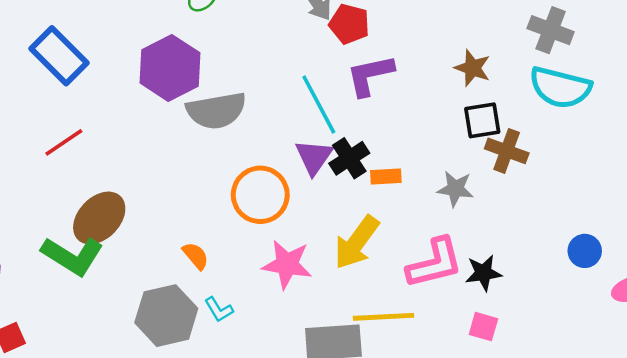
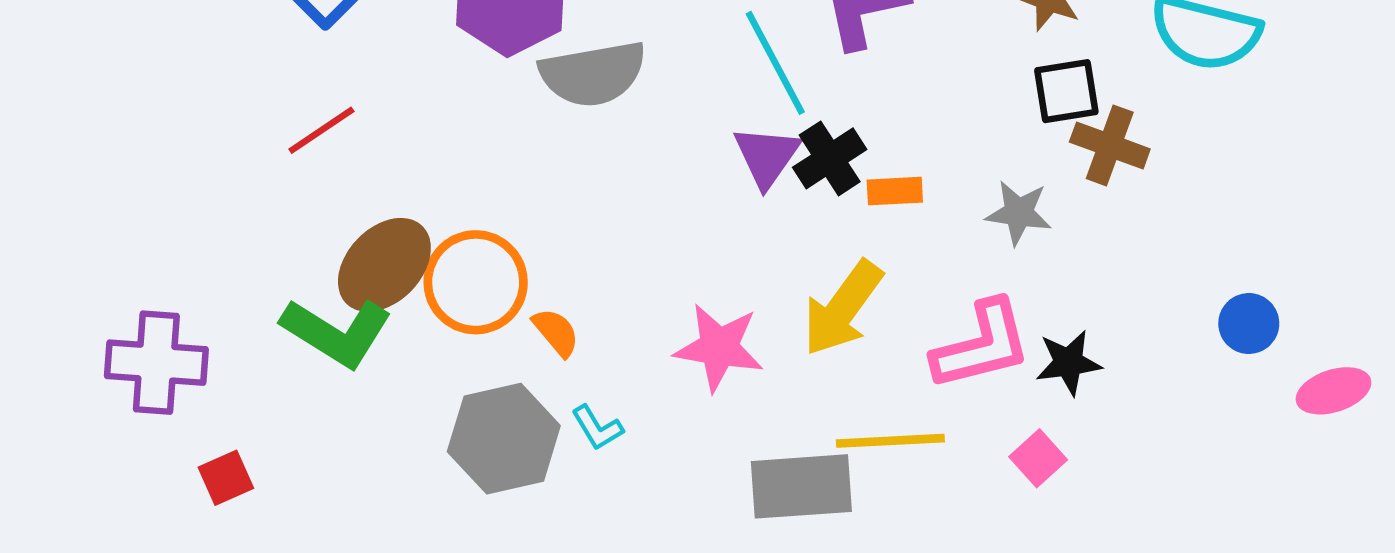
orange circle: (260, 195) -> (476, 282), moved
pink square: (483, 327) -> (1038, 458), moved, turned 32

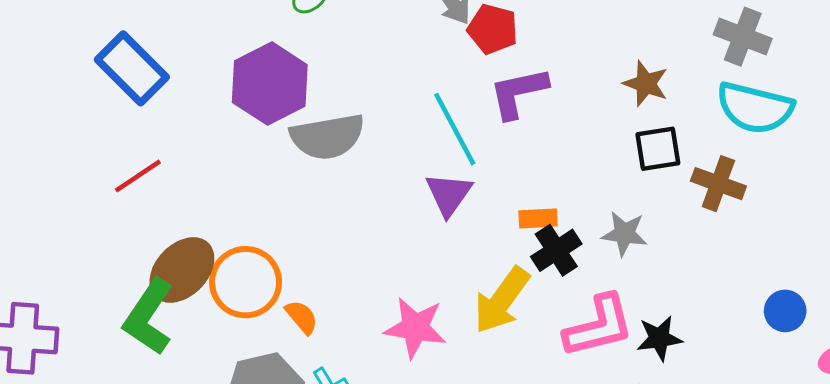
brown cross: (1110, 145) -> (718, 184), moved
black cross: (830, 158) -> (556, 250), moved
green L-shape: (337, 332) -> (149, 317), turned 92

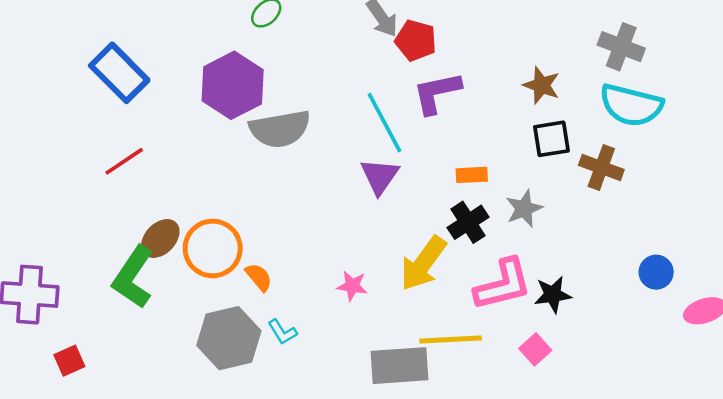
orange rectangle: (538, 218) -> (472, 175), moved
gray star: (624, 234) -> (524, 209), turned -30
brown ellipse: (182, 270) -> (160, 238), size x0.7
pink star: (415, 328) -> (352, 286), size x0.6

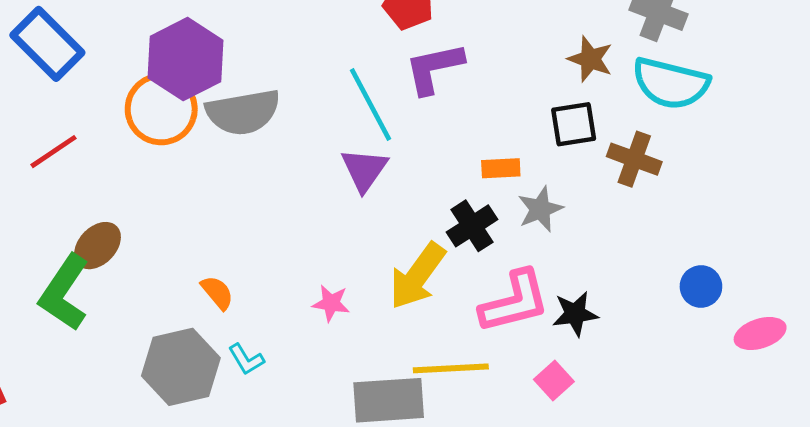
brown star: (542, 85) -> (590, 59), moved
orange rectangle: (472, 175) -> (501, 168), moved
orange circle: (213, 248) -> (161, 109), moved

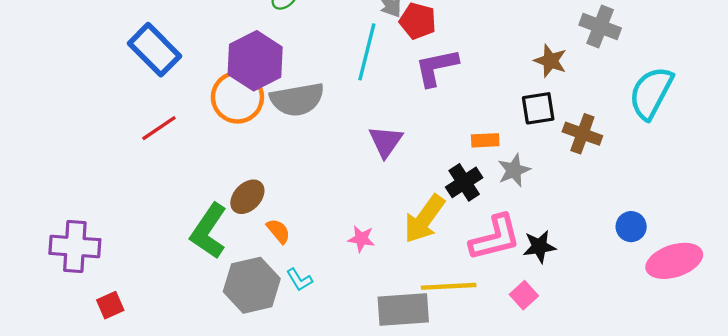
cyan semicircle: (671, 83) -> (651, 93), moved, turned 104
cyan line: (370, 105) -> (367, 52), moved, turned 42
brown ellipse: (97, 246) -> (247, 197), moved
green L-shape: (64, 293) -> (209, 231), moved
pink ellipse: (760, 333) -> (674, 261), size x1.5

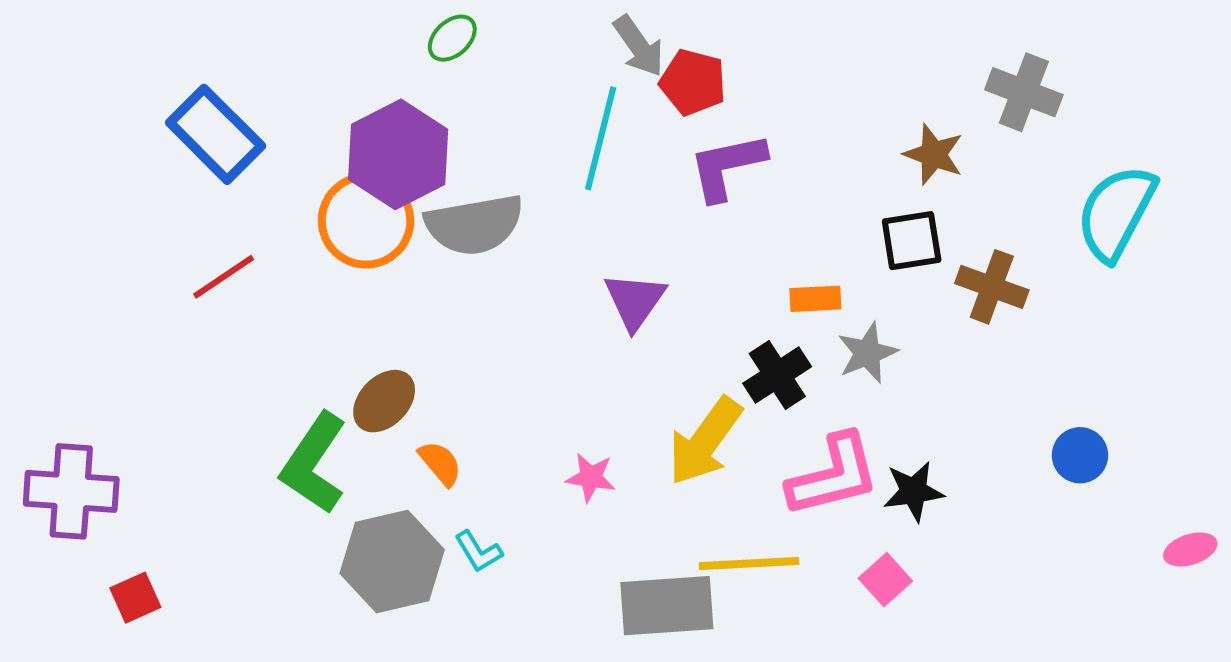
pink ellipse: (674, 261) -> (1190, 549), moved, size x0.5

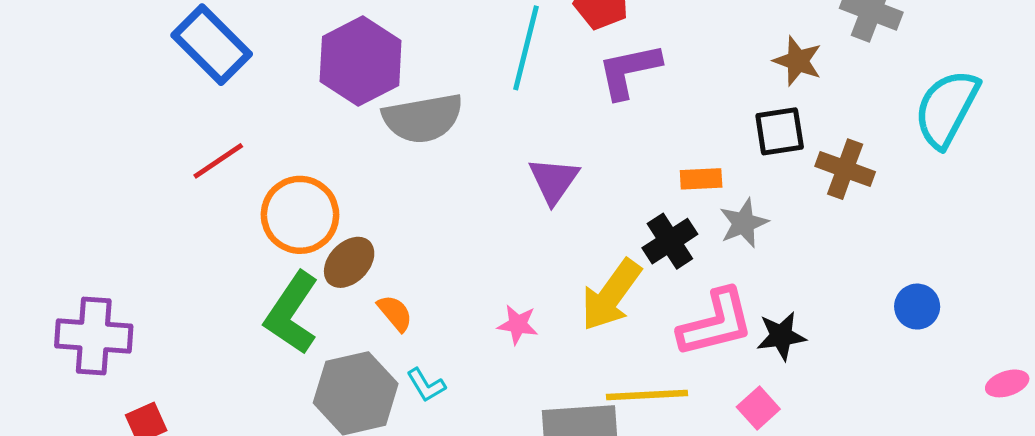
orange circle: (366, 221) -> (300, 215), moved

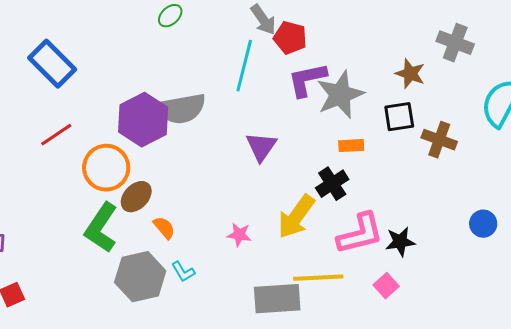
purple hexagon: (361, 61) -> (143, 120), moved
gray star: (744, 223) -> (340, 95), moved, size x1.6

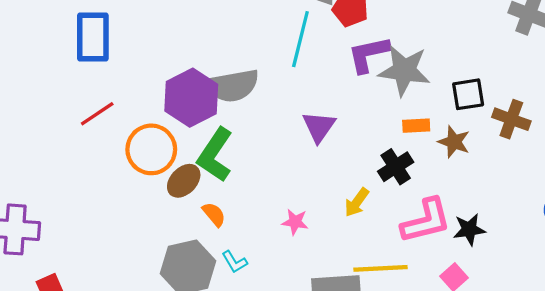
blue rectangle: (52, 64) -> (93, 37), turned 45
brown star: (410, 74) -> (454, 142), moved
gray star: (340, 95) -> (404, 70), turned 30
yellow arrow: (296, 217) -> (357, 202), size x0.6
green L-shape: (101, 228) -> (215, 155), moved

